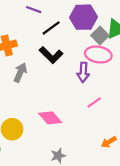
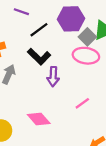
purple arrow: (83, 72) -> (53, 77), moved

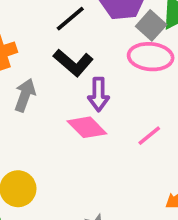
pink diamond: (39, 119) -> (87, 127), moved

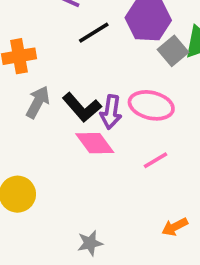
pink ellipse: (151, 57) -> (151, 105), moved
black L-shape: (73, 63) -> (82, 107), moved

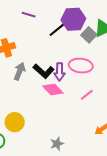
black line: (94, 33) -> (57, 30), moved

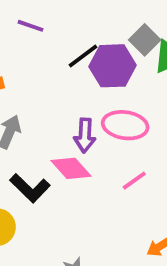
purple hexagon: (73, 19) -> (113, 66), moved
gray square: (89, 35) -> (145, 40), moved
black L-shape: (44, 71) -> (30, 188), moved

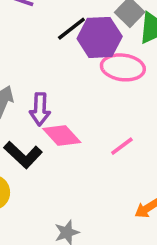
pink ellipse: (125, 125) -> (123, 67), moved
purple arrow: (85, 135) -> (40, 109), moved

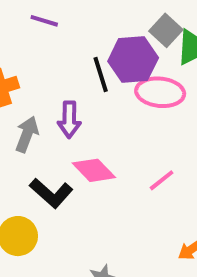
black line: (71, 29) -> (101, 75), moved, turned -68
purple arrow: (40, 109) -> (69, 120), moved

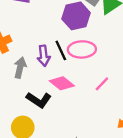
black line: (101, 75) -> (61, 50), moved
pink ellipse: (160, 92) -> (82, 49), moved

